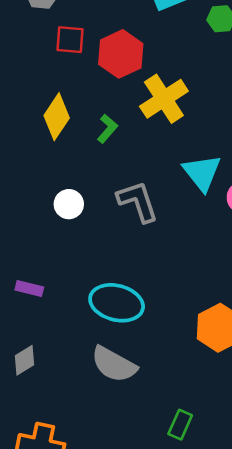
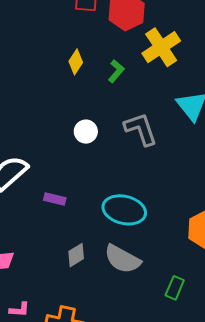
yellow diamond: (57, 117) -> (76, 62), size x0.7
gray diamond: (25, 360) -> (76, 255), moved
green rectangle: (180, 425) -> (175, 288), moved

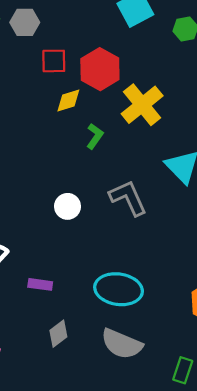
yellow diamond: (76, 62) -> (68, 101), moved, turned 45
gray diamond: (76, 255) -> (58, 334), moved

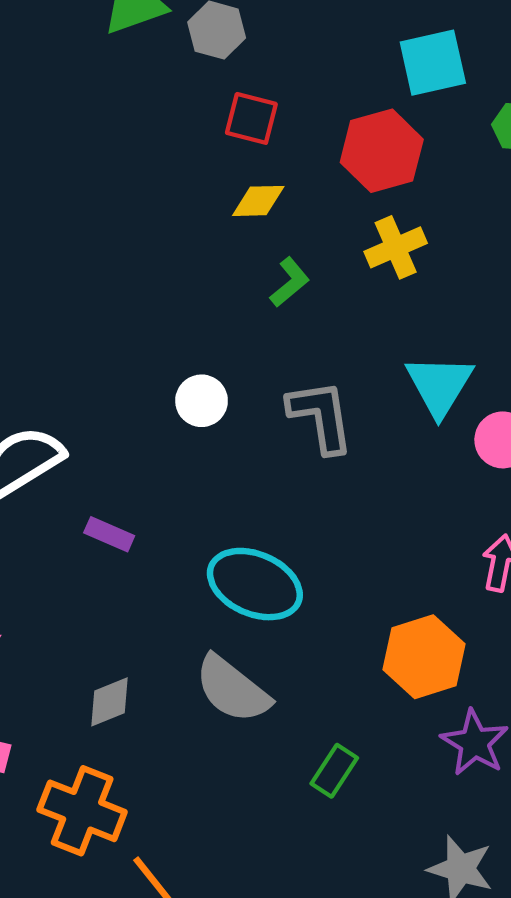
red hexagon: (100, 69) -> (382, 151), moved
yellow cross: (142, 105) -> (396, 247), size x0.7
gray diamond: (58, 334) -> (109, 702), moved

